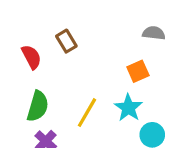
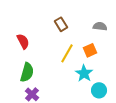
brown rectangle: (66, 41) -> (61, 24), moved
yellow line: (87, 113) -> (67, 53), moved

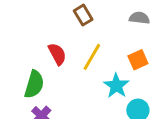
red semicircle: (23, 41) -> (57, 54), moved
orange square: (90, 50) -> (138, 60), moved

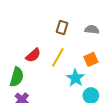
brown rectangle: (83, 15) -> (62, 27), moved, turned 48
red semicircle: (57, 54) -> (33, 55), turned 77

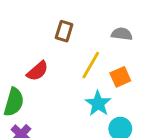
brown rectangle: (62, 27) -> (64, 31), moved
yellow line: (58, 57) -> (91, 65), moved

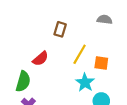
gray semicircle: (122, 34) -> (105, 20), moved
orange square: (120, 77) -> (101, 63), turned 32

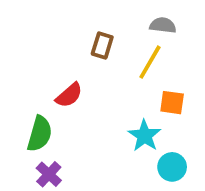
gray semicircle: (105, 20) -> (163, 25), moved
yellow line: (80, 54) -> (150, 62), moved

